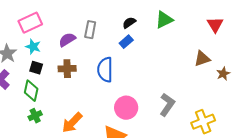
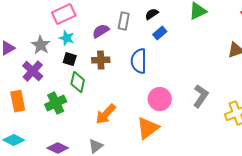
black semicircle: (129, 23) -> (152, 14), moved
green diamond: (31, 91) -> (78, 82), moved
green cross: (35, 116) -> (56, 103), moved, size x1.5

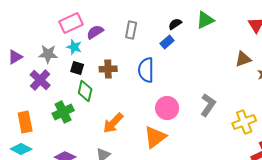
black semicircle: (152, 14) -> (175, 24), moved
purple semicircle: (101, 31) -> (95, 32), moved
gray star: (41, 45) -> (48, 54), turned -30
orange rectangle: (18, 101) -> (25, 122), moved

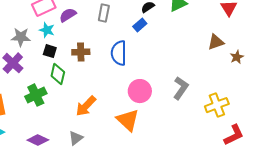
orange triangle: (155, 137) -> (128, 120), turned -40

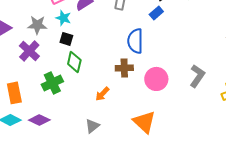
brown cross: (81, 52) -> (124, 68), moved
orange arrow: (86, 106) -> (102, 94), size x0.7
orange triangle: (128, 120) -> (144, 122), moved
purple diamond: (38, 140) -> (39, 120), moved

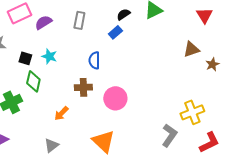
cyan star: (63, 18) -> (49, 56), moved
blue semicircle: (135, 41) -> (94, 60), size x0.7
gray L-shape: (197, 76) -> (169, 135), moved

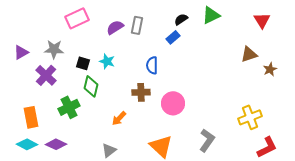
purple semicircle: (43, 22) -> (115, 27), moved
gray L-shape: (169, 135) -> (207, 140), moved

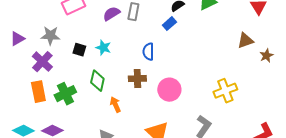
green diamond: (91, 86) -> (97, 81), moved
orange rectangle: (31, 117) -> (38, 92), moved
yellow cross: (250, 117) -> (225, 91), moved
orange arrow: (119, 118) -> (115, 105), turned 112

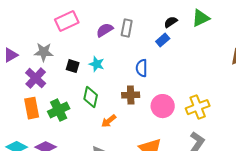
yellow cross: (225, 91) -> (198, 107), moved
orange arrow: (115, 105) -> (109, 121), turned -105

